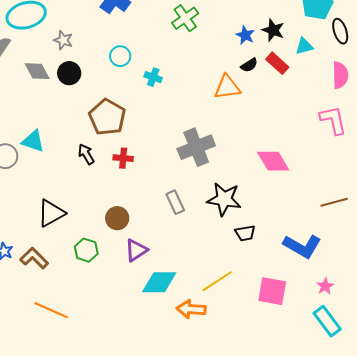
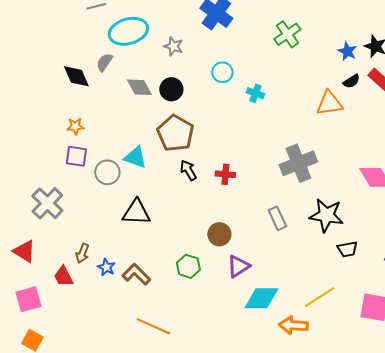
gray star: (63, 40) -> (173, 46), moved
brown pentagon: (107, 117) -> (175, 133), moved
black triangle: (51, 213) -> (136, 212), moved, turned 32

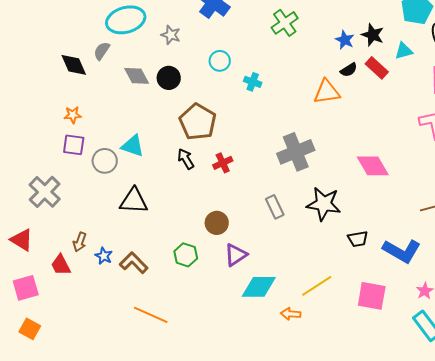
brown pentagon: (175, 133) -> (198, 122), moved
red cross: (225, 174) -> (223, 163), turned -30
black trapezoid: (347, 249) -> (358, 239), moved
orange arrow: (293, 325) -> (291, 314), size x0.7

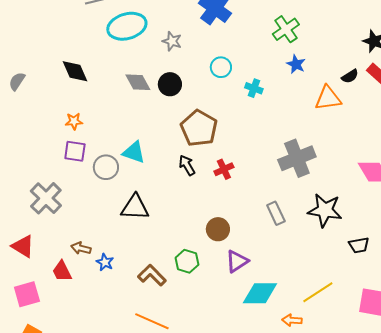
blue star: (345, 40) -> (296, 64), moved
gray semicircle: (102, 51) -> (17, 81), moved
brown arrow: (80, 242) -> (81, 248), turned 84
brown L-shape: (134, 263) -> (152, 275), moved

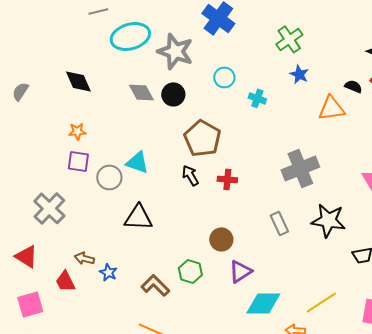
gray star: (172, 41) -> (175, 51), size x1.8
black semicircle: (350, 76) -> (353, 86), turned -126
red cross: (224, 169) -> (227, 179), turned 30

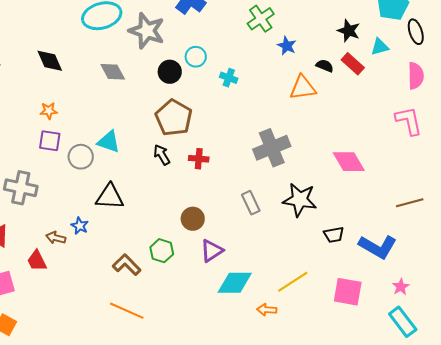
blue star: (299, 74) -> (287, 46), moved
black circle: (173, 94) -> (170, 72), moved
gray cross: (49, 208) -> (21, 188), turned -32
blue star: (108, 272) -> (80, 226), moved

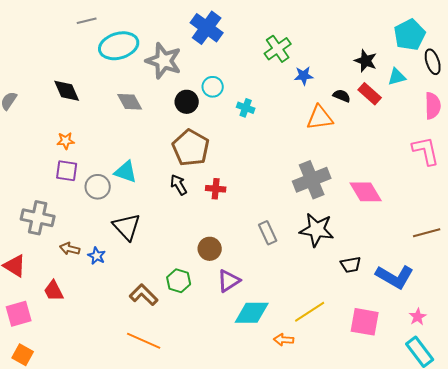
blue star: (287, 46) -> (304, 76), turned -30
gray cross: (272, 148) -> (312, 180), moved
black triangle: (110, 197) -> (127, 227), turned 44
brown arrow: (56, 238) -> (70, 249), moved

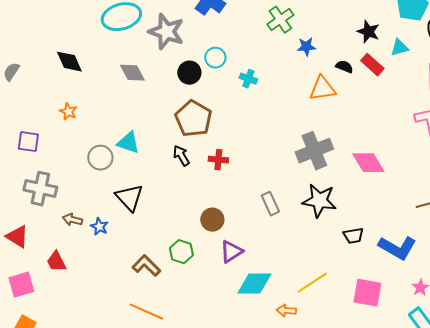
orange star: (66, 141) -> (68, 112), turned 30
purple square: (67, 171) -> (28, 142), moved

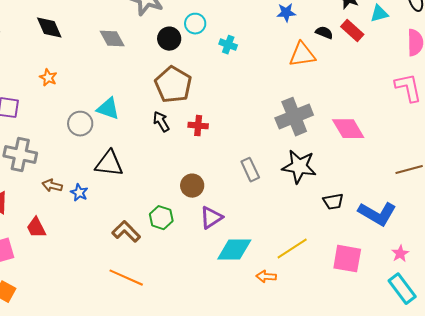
black triangle: (129, 198) -> (109, 164), turned -40

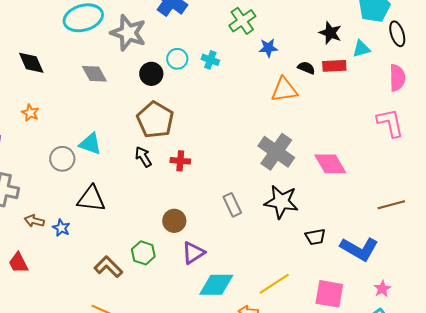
red rectangle: (352, 31) -> (334, 66), turned -45
cyan cross: (228, 45) -> (210, 60), moved
gray cross: (294, 117) -> (276, 152), turned -33

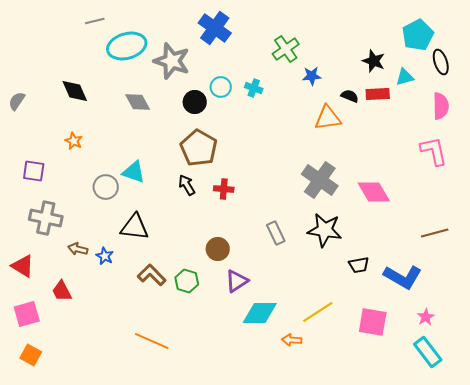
brown L-shape: (108, 267) -> (152, 275), moved

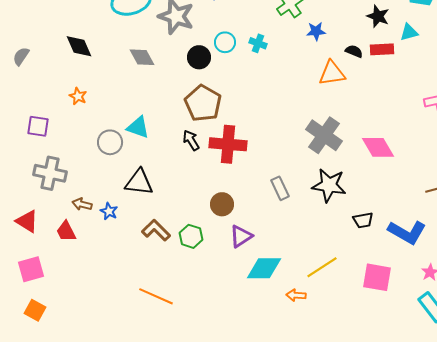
red cross: (224, 189) -> (228, 144), size x1.8
red trapezoid: (62, 291) -> (66, 231), moved

